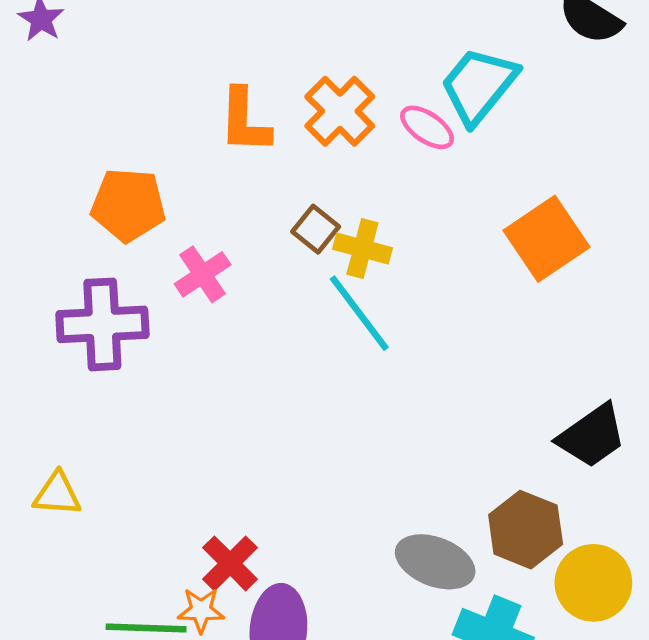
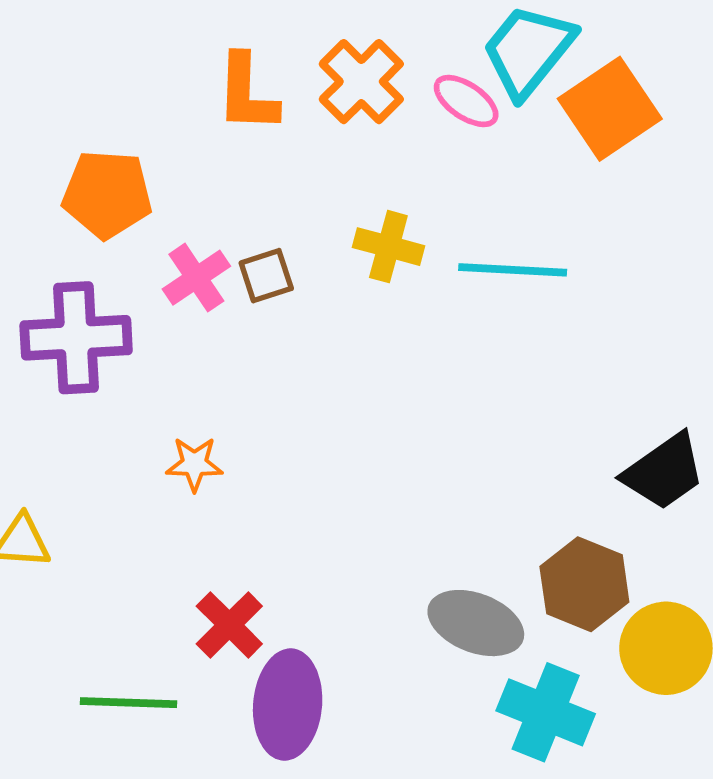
brown square: (316, 229) -> (266, 276), moved, turned 33
orange square: (547, 239) -> (610, 109), moved
cyan line: (359, 313) -> (513, 270), moved, turned -50
orange star: (201, 610) -> (194, 464), moved

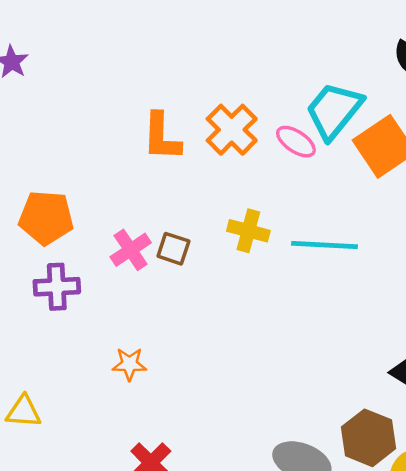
orange pentagon: (107, 194) -> (46, 218), moved
brown square: (266, 276) -> (173, 249), turned 36
purple cross: (76, 338) -> (57, 287), size x0.7

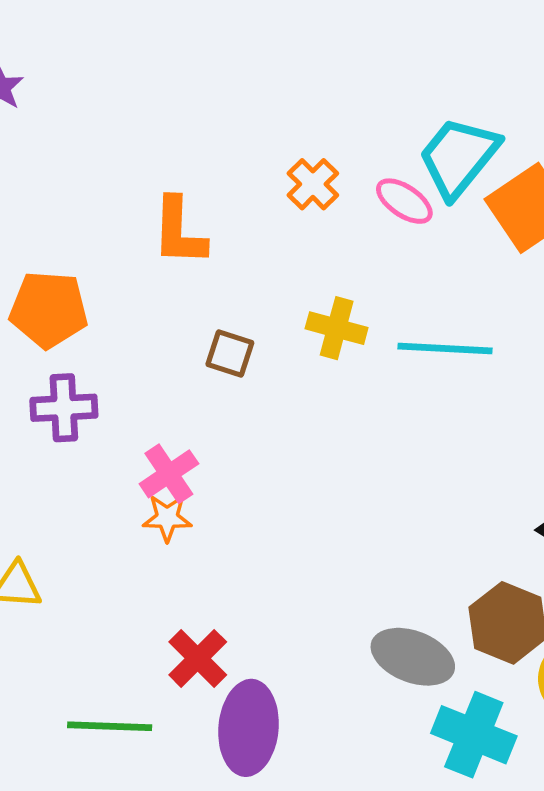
orange cross: (232, 130) -> (313, 184), size x0.7
orange L-shape: (162, 137) -> (179, 232), moved
pink cross: (131, 250) -> (169, 474), moved

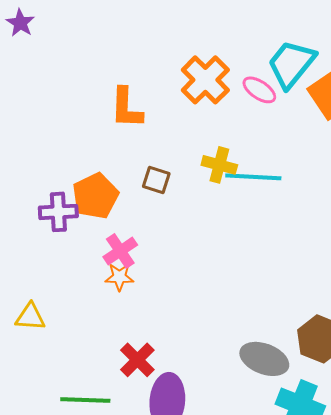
orange cross: (313, 184) -> (205, 80), size x1.6
orange pentagon: (49, 310) -> (95, 196), moved, turned -30
cyan line: (445, 348) -> (253, 177), moved

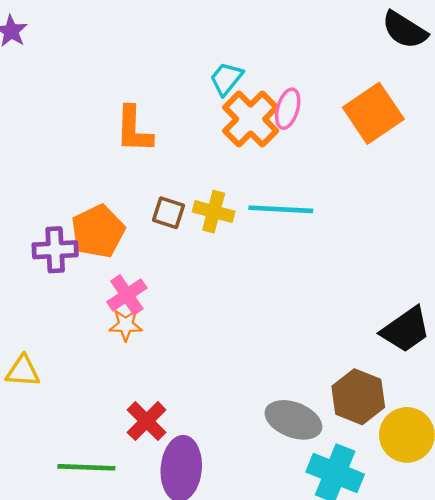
cyan trapezoid: (291, 64) -> (226, 79), moved, size x0.6
orange cross: (205, 80) -> (251, 119), moved
pink ellipse: (259, 90) -> (288, 109), turned 72
yellow cross: (219, 165) -> (214, 212), moved

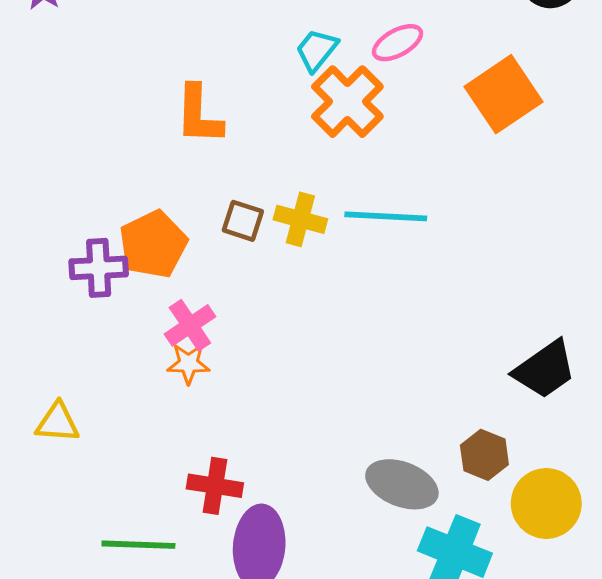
pink ellipse: (288, 109) -> (398, 43), moved, turned 45
brown hexagon: (358, 397) -> (484, 455), size x0.7
red cross: (147, 421) -> (215, 486), turned -36

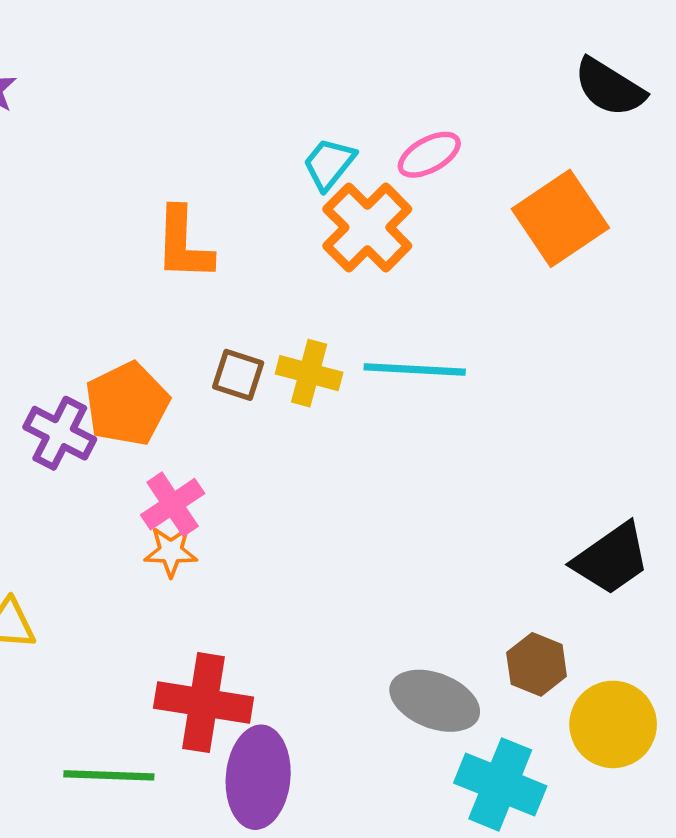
purple cross: (99, 268) -> (60, 433), turned 30
red cross: (215, 486) -> (204, 703), size x1.4

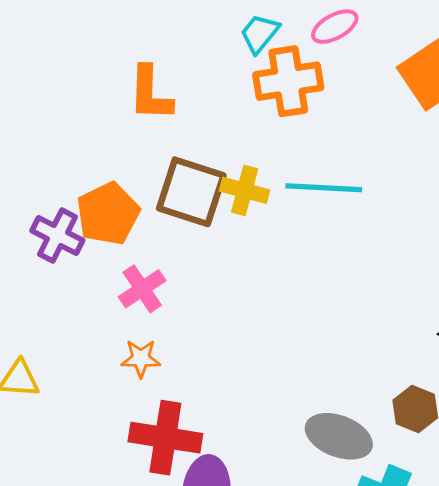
orange cross: (367, 227) -> (288, 81), turned 36
brown square: (238, 375) -> (191, 192), size x1.8
orange star: (171, 551) -> (141, 358), moved

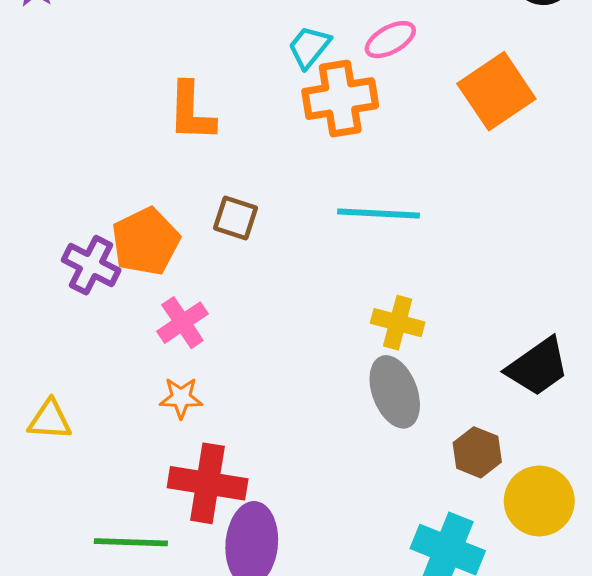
yellow cross: (245, 190) -> (398, 323), moved
brown square: (191, 192) -> (236, 218), size x0.6
gray ellipse: (339, 436) -> (395, 392), moved, turned 48

